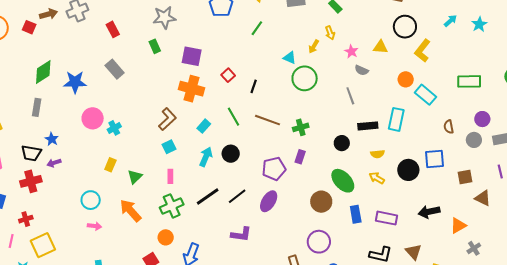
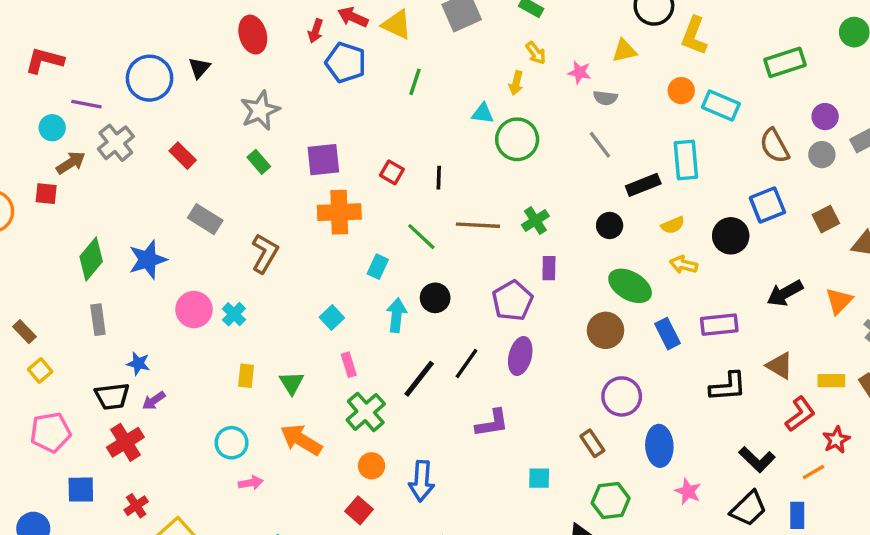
brown L-shape: (167, 119) -> (265, 253), moved
brown semicircle: (449, 127) -> (774, 146), size x1.5

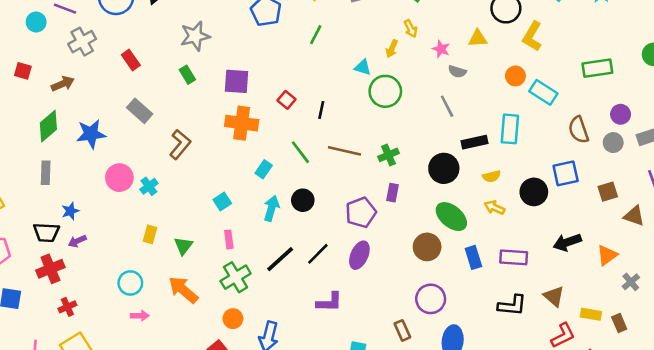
brown arrow: (71, 163) -> (63, 84), moved
black circle: (610, 225) -> (444, 168), size x1.5
blue star: (138, 364) -> (70, 211), turned 30
red cross: (136, 506) -> (67, 307), moved

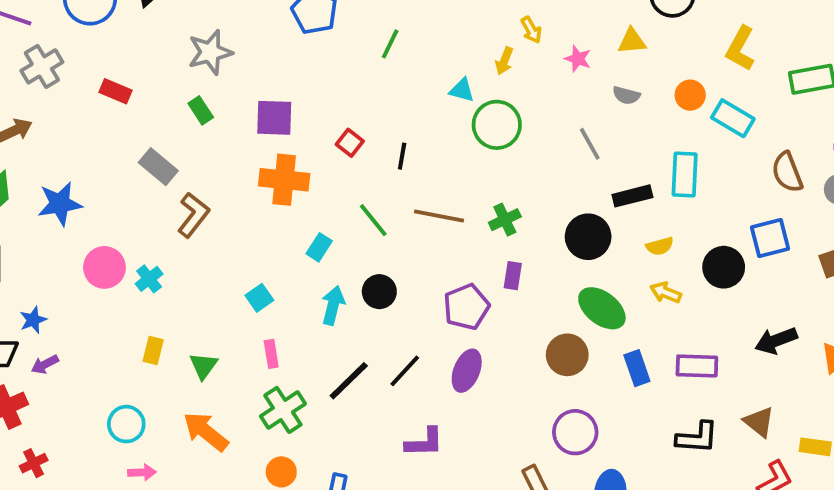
yellow L-shape: (532, 36) -> (740, 49), moved
red rectangle: (131, 60) -> (115, 91), turned -30
gray semicircle: (457, 72) -> (626, 95), moved
gray rectangle: (140, 111) -> (158, 167), moved

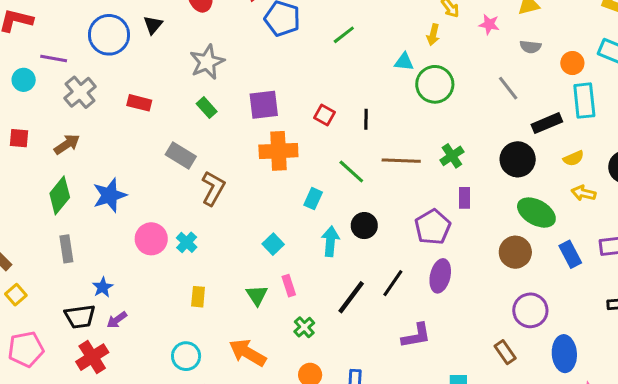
green line: (390, 44) -> (344, 35), turned 35
orange circle: (690, 95) -> (572, 63), moved
green triangle: (203, 366) -> (257, 295), moved
green cross: (283, 410) -> (304, 327), size x0.6

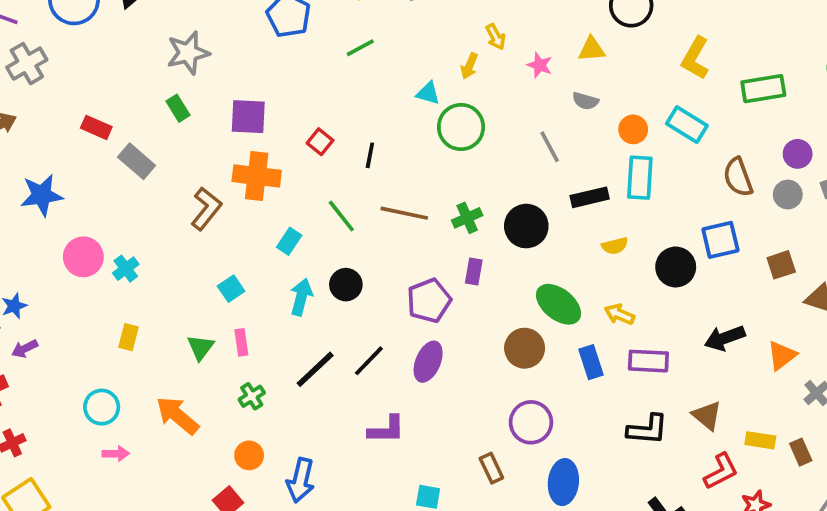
red rectangle: (139, 103) -> (96, 127), moved
black circle: (518, 159) -> (526, 226), moved
brown L-shape: (213, 188) -> (206, 209), moved
yellow arrow: (583, 193) -> (619, 314), moved

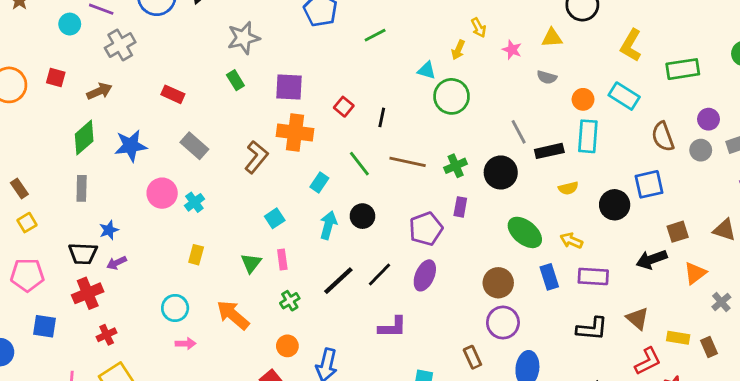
gray line: (550, 147) -> (519, 132), moved
gray rectangle: (137, 161) -> (194, 146), moved
brown square: (781, 265) -> (678, 232), moved
brown circle: (525, 348) -> (498, 283), moved

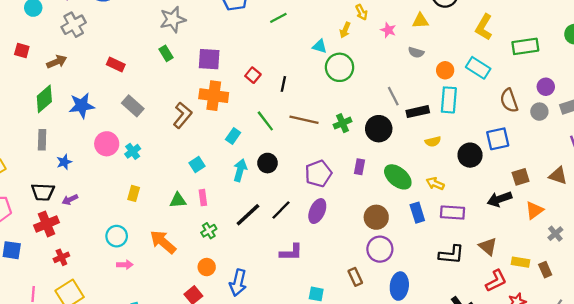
purple rectangle: (460, 207) -> (359, 167), moved
blue star: (109, 230) -> (64, 162), moved
green triangle: (251, 263) -> (178, 200), turned 48

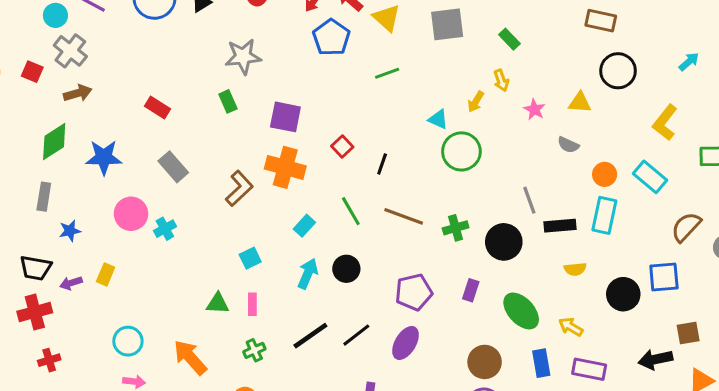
gray cross: (74, 25) -> (70, 51), moved, turned -30
brown semicircle: (509, 100) -> (686, 227), turned 55
yellow rectangle: (134, 193) -> (106, 274), moved

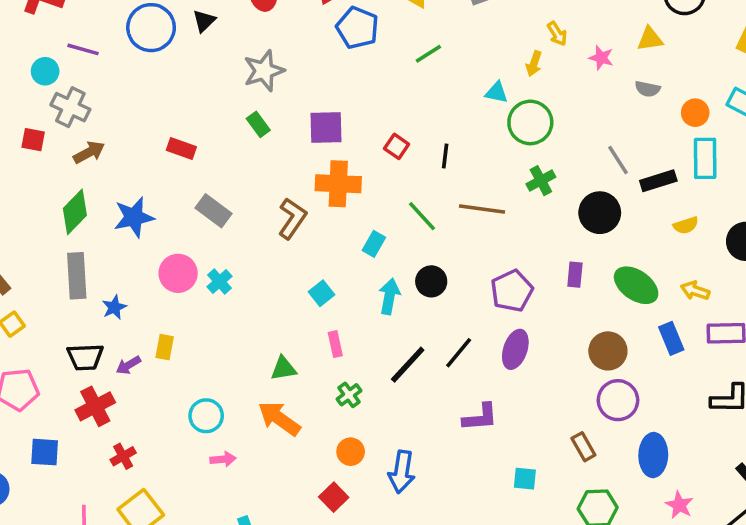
gray rectangle: (44, 197) -> (77, 276), size x1.4
green cross: (456, 228) -> (541, 181), moved
green triangle: (218, 303) -> (283, 368), moved

